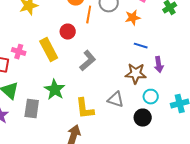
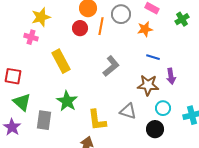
red circle: (68, 32) -> (80, 28), moved
pink cross: (19, 52) -> (31, 37), moved
gray L-shape: (88, 61) -> (111, 66), moved

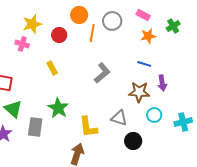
red circle: (80, 28) -> (59, 35), moved
orange star: (145, 29) -> (148, 36), moved
yellow rectangle: (61, 61) -> (52, 68), size x0.6
black circle: (155, 129) -> (133, 141), moved

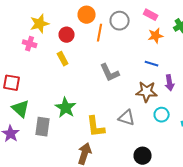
yellow rectangle: (52, 68) -> (63, 59), moved
gray L-shape: (102, 73) -> (110, 73), turned 105
black circle: (133, 141) -> (143, 156), moved

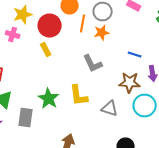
red circle: (67, 35) -> (50, 26), size x1.5
orange star: (156, 36) -> (102, 32), moved
cyan circle: (162, 115) -> (145, 106), size x1.5
yellow L-shape: (96, 127) -> (79, 96), moved

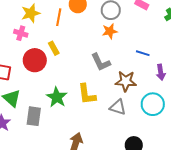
orange line: (83, 24) -> (59, 17), moved
red circle: (50, 26) -> (35, 60), moved
brown star: (130, 82) -> (126, 81), moved

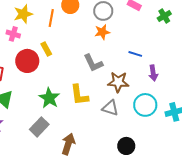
gray rectangle: (34, 116) -> (39, 127), moved, turned 36

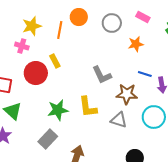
orange star: (102, 32) -> (136, 44), moved
blue line: (135, 54) -> (145, 74), moved
green star: (49, 98) -> (58, 110), turned 30

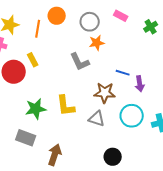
orange star: (136, 44) -> (97, 43), moved
gray L-shape: (102, 75) -> (80, 62), moved
gray rectangle: (48, 139) -> (26, 138), turned 66

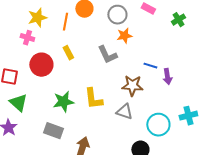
yellow rectangle: (33, 60) -> (68, 53), moved
cyan circle: (132, 116) -> (158, 125), moved

